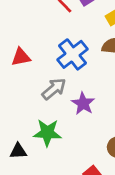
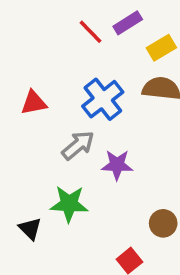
purple star: (83, 103) -> (117, 165), turned -30
black triangle: (18, 151) -> (30, 229), turned 48

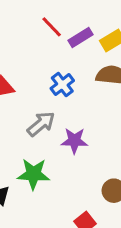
purple rectangle: (128, 23) -> (80, 37), moved
blue cross: (103, 99) -> (62, 85), size x0.7

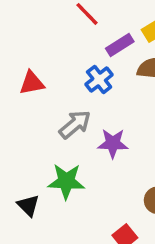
purple rectangle: (80, 37) -> (120, 45), moved

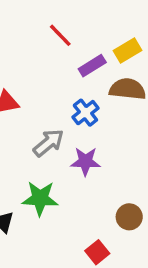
blue cross: (99, 79) -> (85, 113), moved

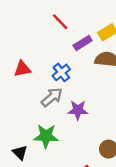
blue cross: (85, 113) -> (61, 72), moved

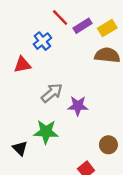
purple rectangle: (83, 43) -> (82, 26), moved
blue cross: (61, 72) -> (42, 41), moved

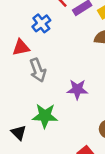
gray arrow: (52, 93) -> (38, 70), moved, turned 110

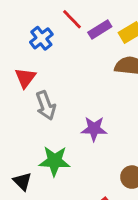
blue cross: (41, 23) -> (41, 38), moved
red triangle: (21, 47) -> (25, 78), turned -42

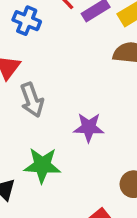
blue cross: (41, 38) -> (27, 21), turned -30

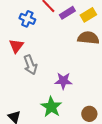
green star: (42, 165) -> (51, 107), moved, turned 30

